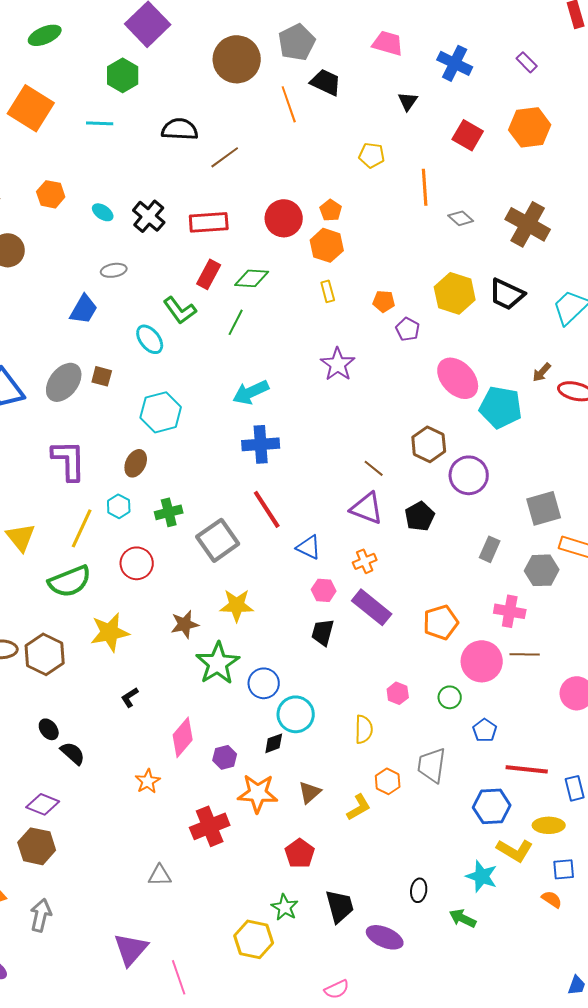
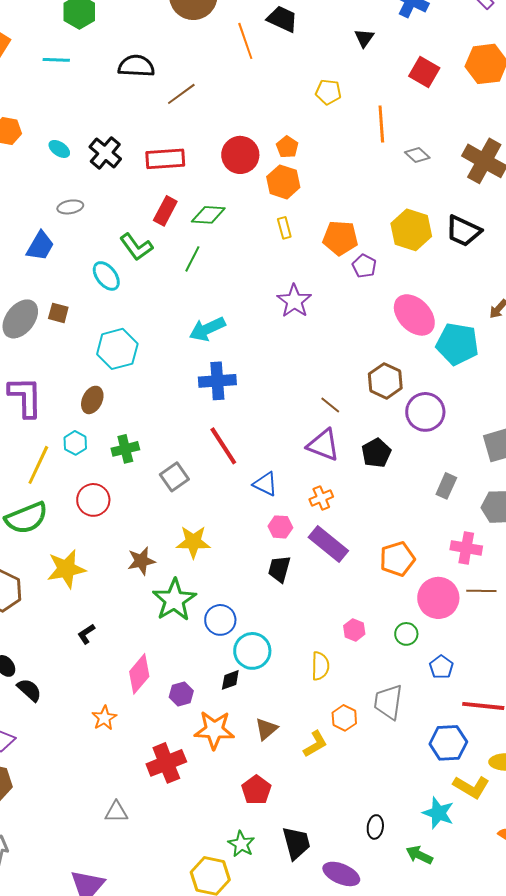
orange pentagon: (384, 301) -> (340, 238), size x1.6
gray square: (218, 540) -> (174, 477), size x0.7

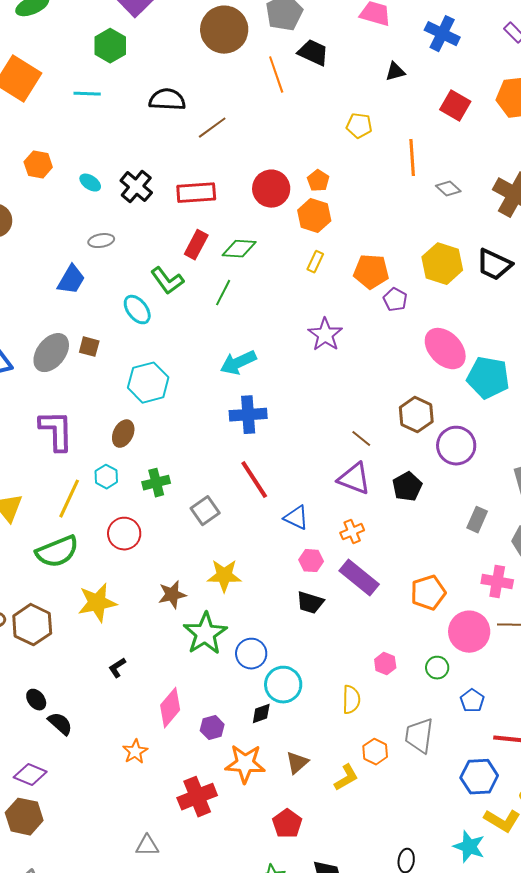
black triangle: (364, 38) -> (395, 72), turned 40
yellow rectangle: (284, 228) -> (315, 262), turned 40
black trapezoid: (279, 569) -> (310, 603), turned -88

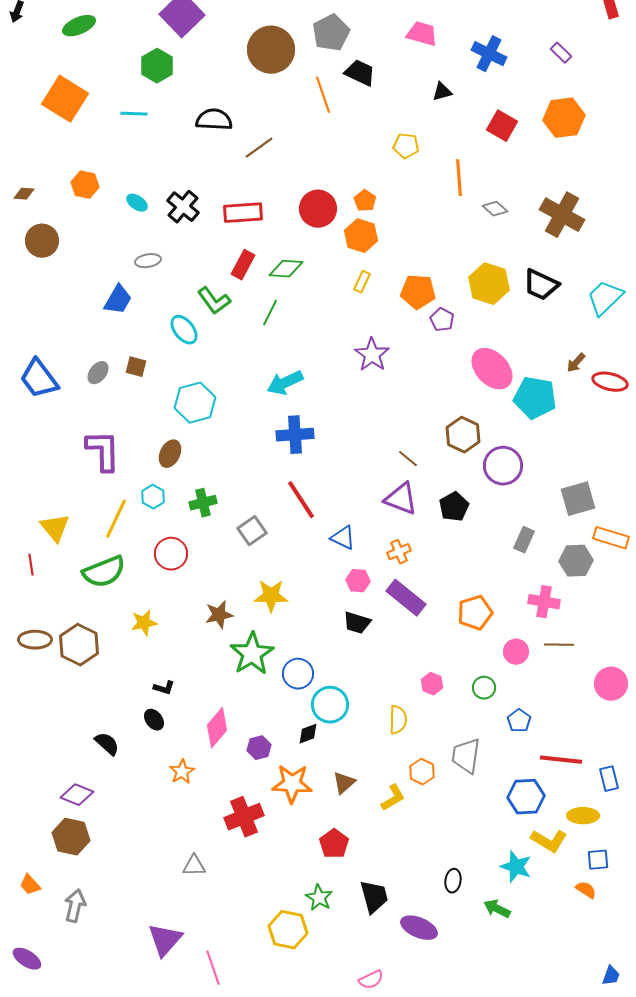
gray ellipse: (51, 353) -> (98, 373), size x0.6
yellow star: (97, 603) -> (144, 623), size x0.7
pink circle: (469, 632) -> (516, 652), size x0.6
black L-shape: (117, 668) -> (164, 688), turned -130
black ellipse: (36, 700) -> (154, 720), moved

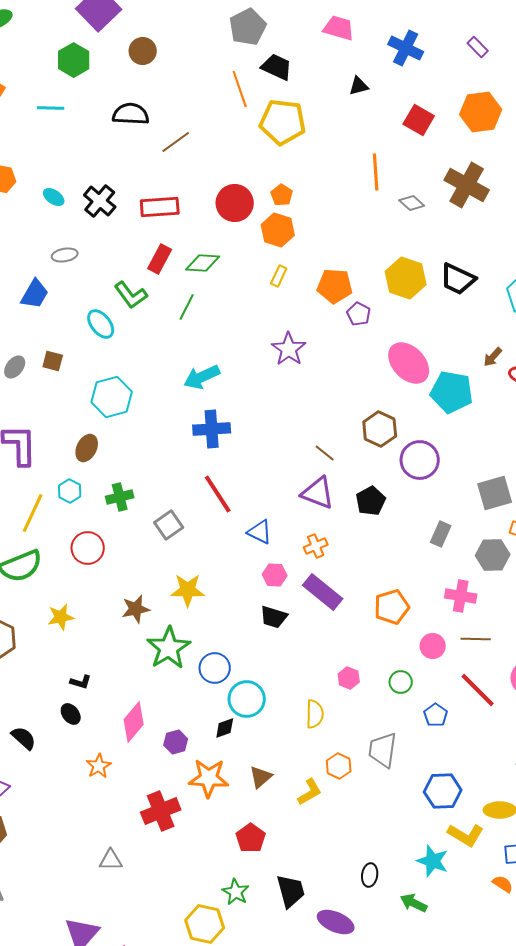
brown circle: (271, 50) -> (143, 51), moved, size x0.6
yellow pentagon: (406, 146) -> (283, 122), moved, size x1.8
brown cross: (562, 215) -> (467, 185), moved
red line: (561, 760) -> (478, 690), moved, turned 39

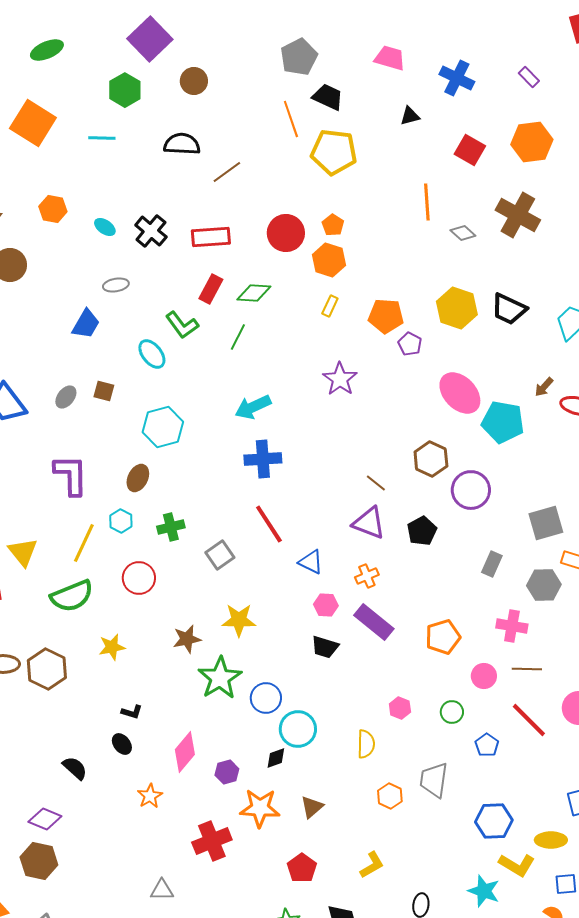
yellow L-shape: (310, 792) -> (372, 865), moved

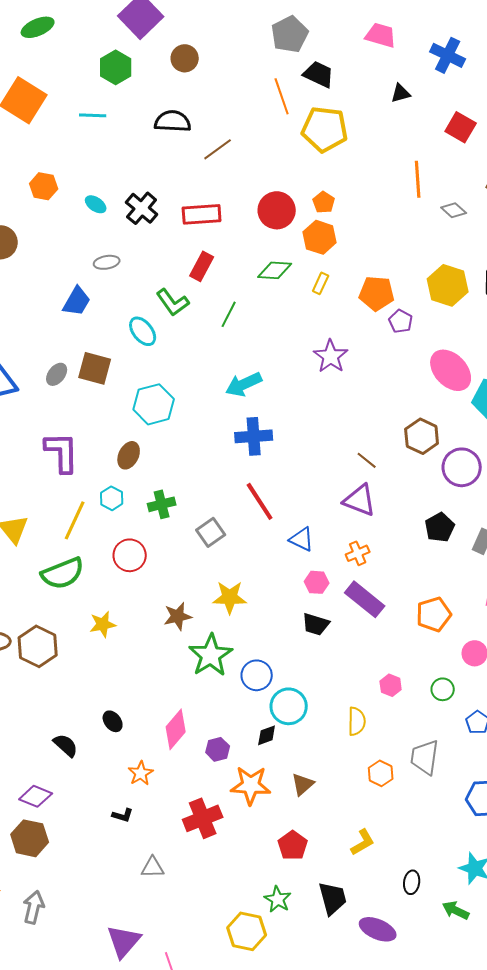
green diamond: (254, 293) -> (275, 270), moved
brown square: (104, 391) -> (95, 368), size x1.6
black pentagon: (422, 531) -> (440, 527), moved
black L-shape: (132, 712) -> (123, 815), moved

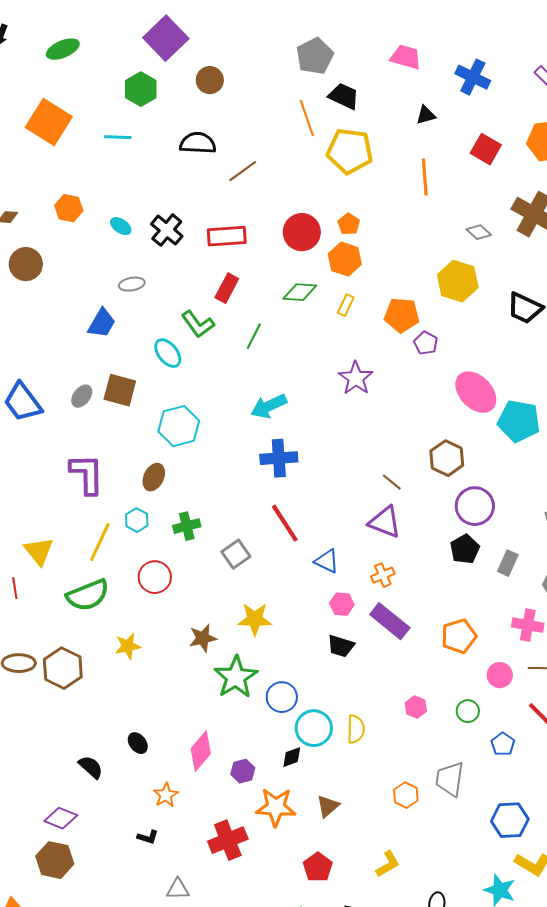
orange line: (418, 179) -> (425, 177), moved
yellow hexagon: (448, 285) -> (458, 281), moved
purple circle: (462, 467) -> (475, 506), moved
yellow semicircle: (357, 721) -> (356, 729), moved

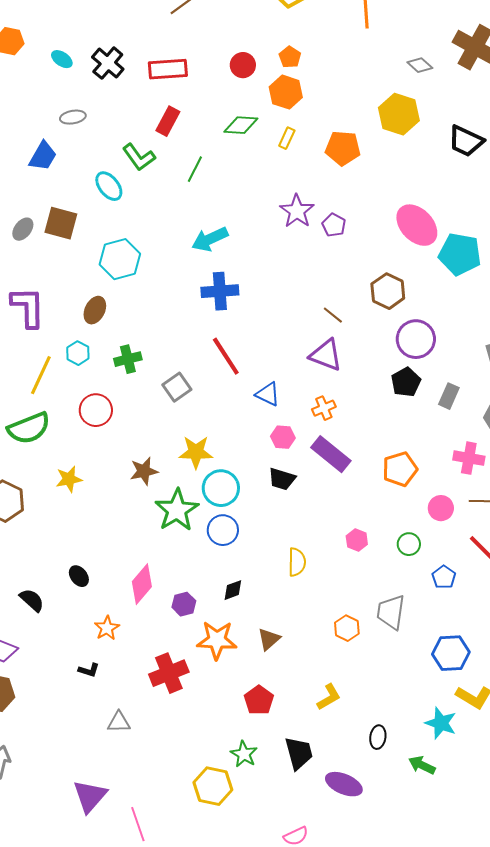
red circle: (302, 232) -> (243, 65), size x0.7
purple pentagon: (426, 343) -> (334, 225), moved
cyan circle: (314, 728) -> (221, 488), moved

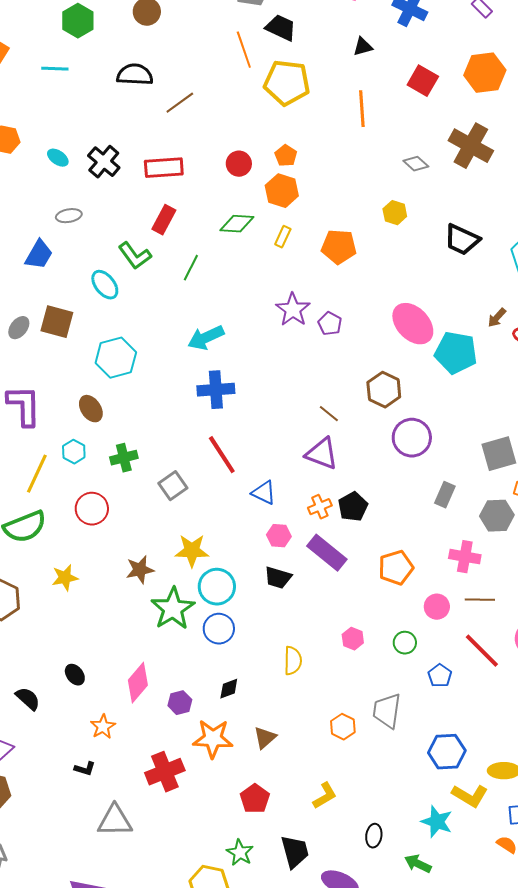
yellow hexagon: (399, 114) -> (395, 213), size x0.6
brown ellipse: (95, 310) -> (91, 409), turned -60
black pentagon: (406, 382) -> (353, 507), moved
gray triangle: (119, 722) -> (115, 821), size x1.5

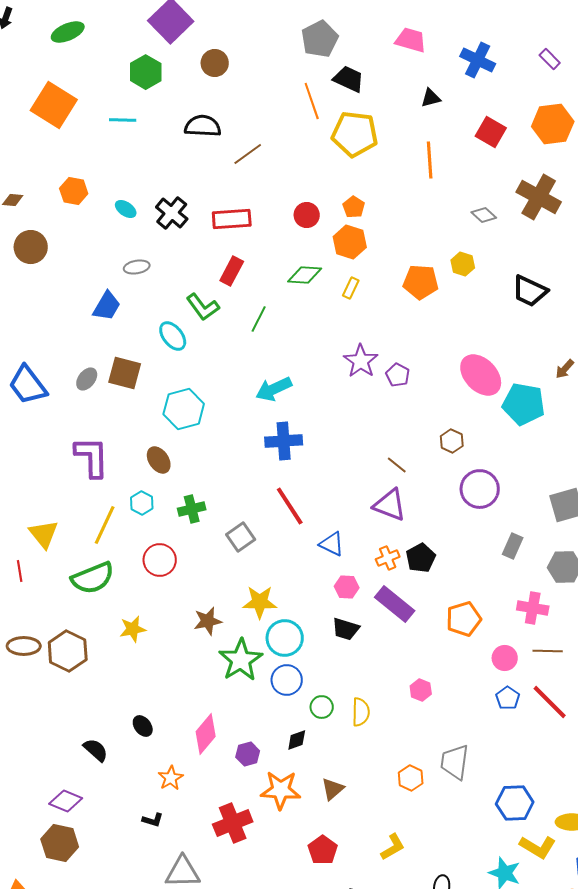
orange pentagon: (339, 247) -> (421, 282), moved
brown hexagon: (384, 390) -> (452, 441), size x0.7
green circle: (405, 643) -> (322, 707), moved
blue pentagon: (440, 676) -> (508, 698), moved

